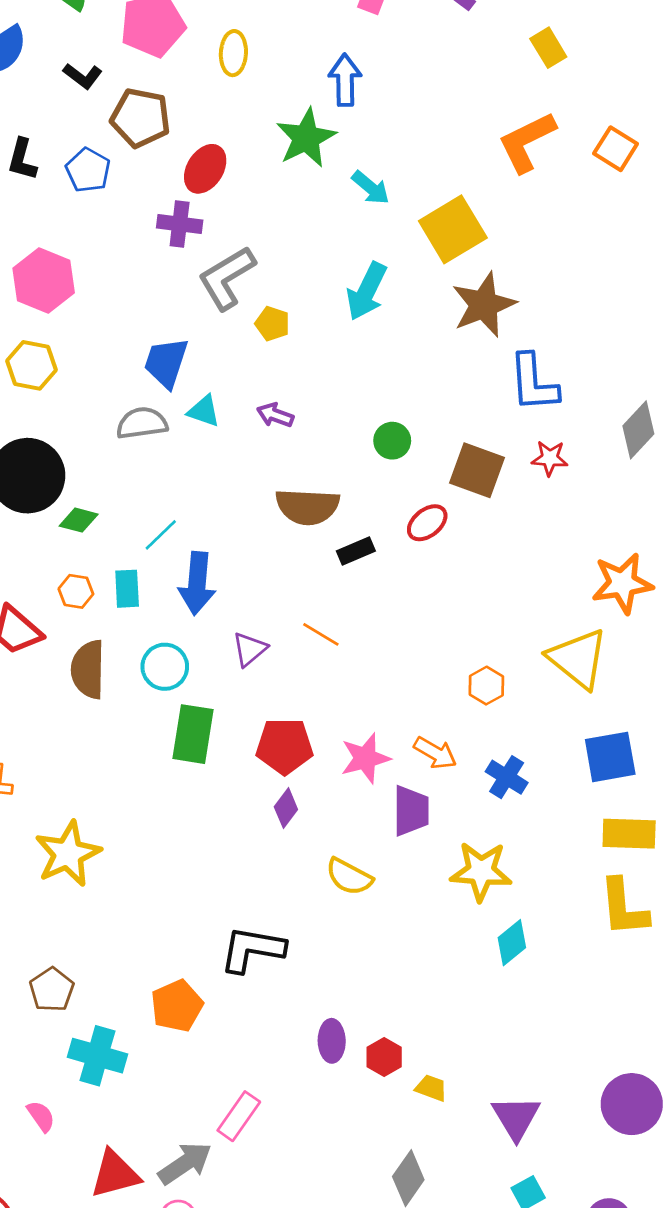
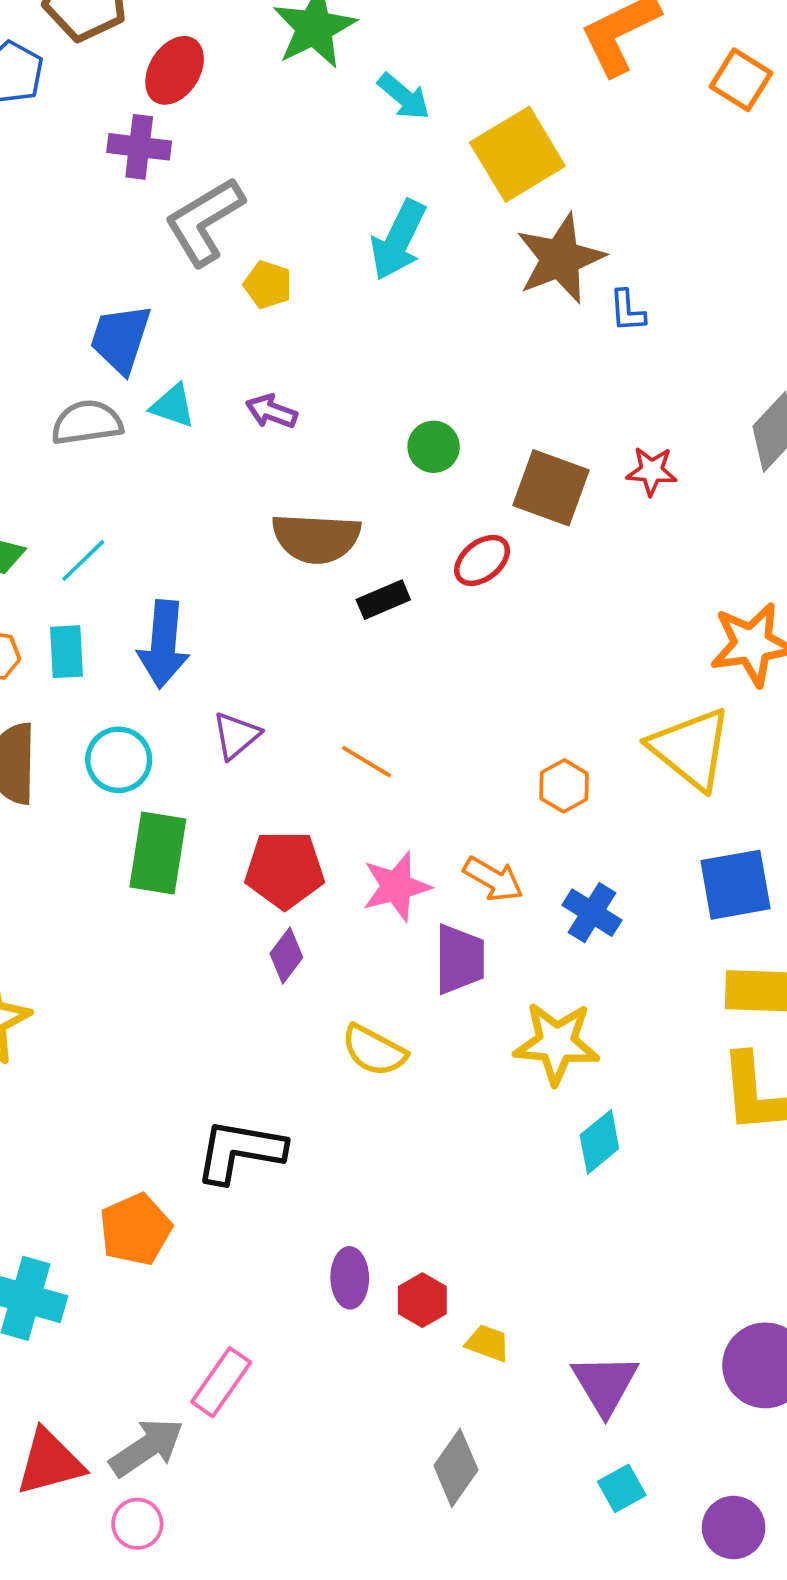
orange square: (616, 149) -> (741, 80), moved
blue L-shape: (533, 383) -> (627, 311), moved, size x0.5
cyan line: (161, 535) -> (83, 560), moved
orange line: (321, 634) -> (367, 762), moved

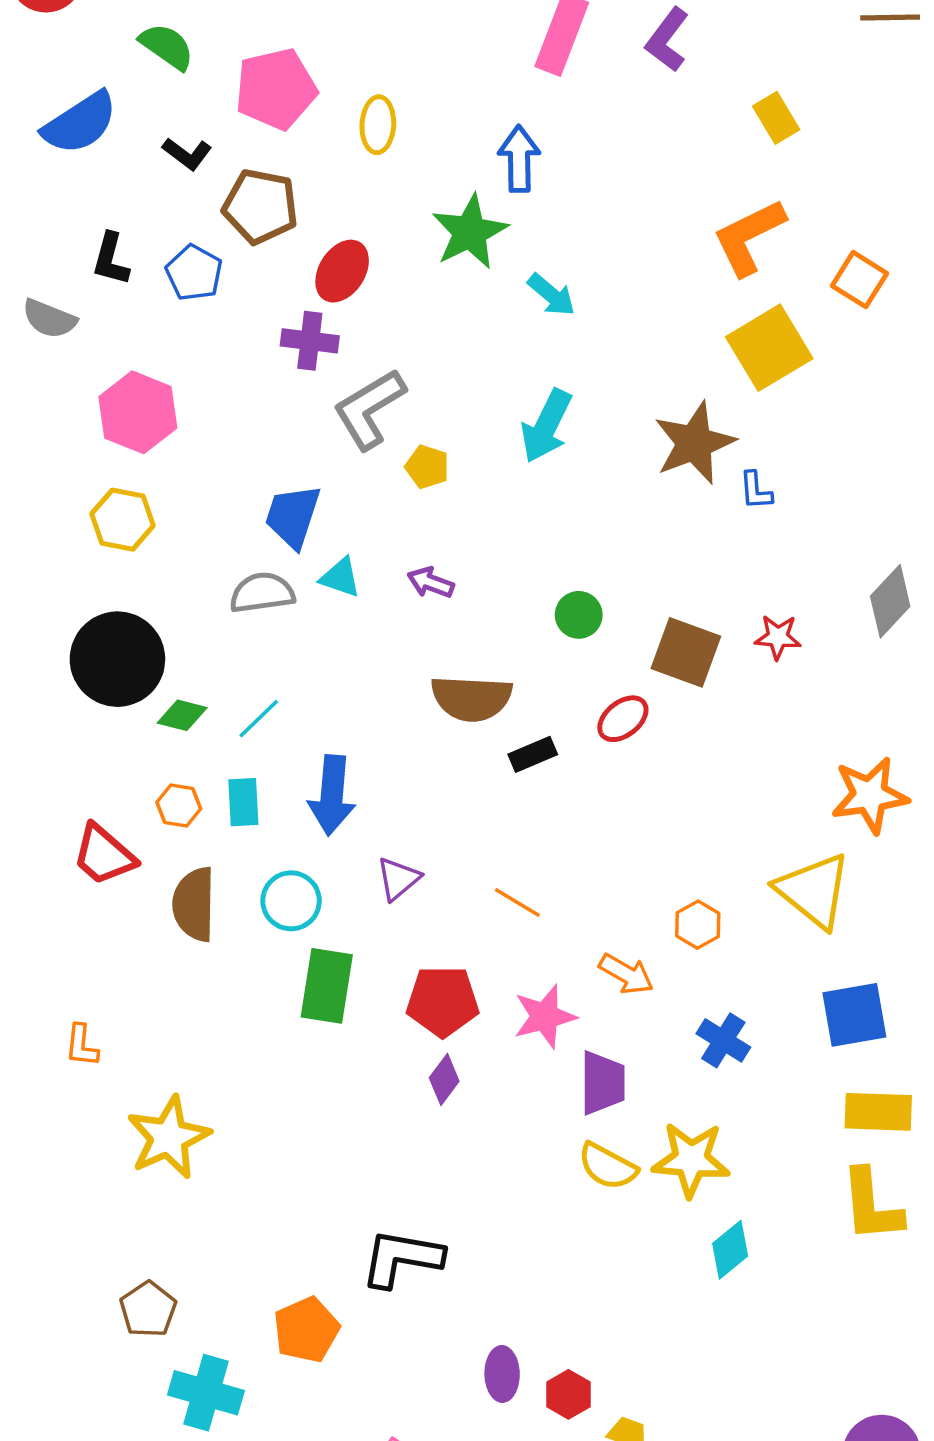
yellow square: (517, 154) -> (769, 348), moved
orange arrow: (493, 879) -> (626, 974), moved
yellow semicircle: (374, 1050) -> (608, 1166), moved

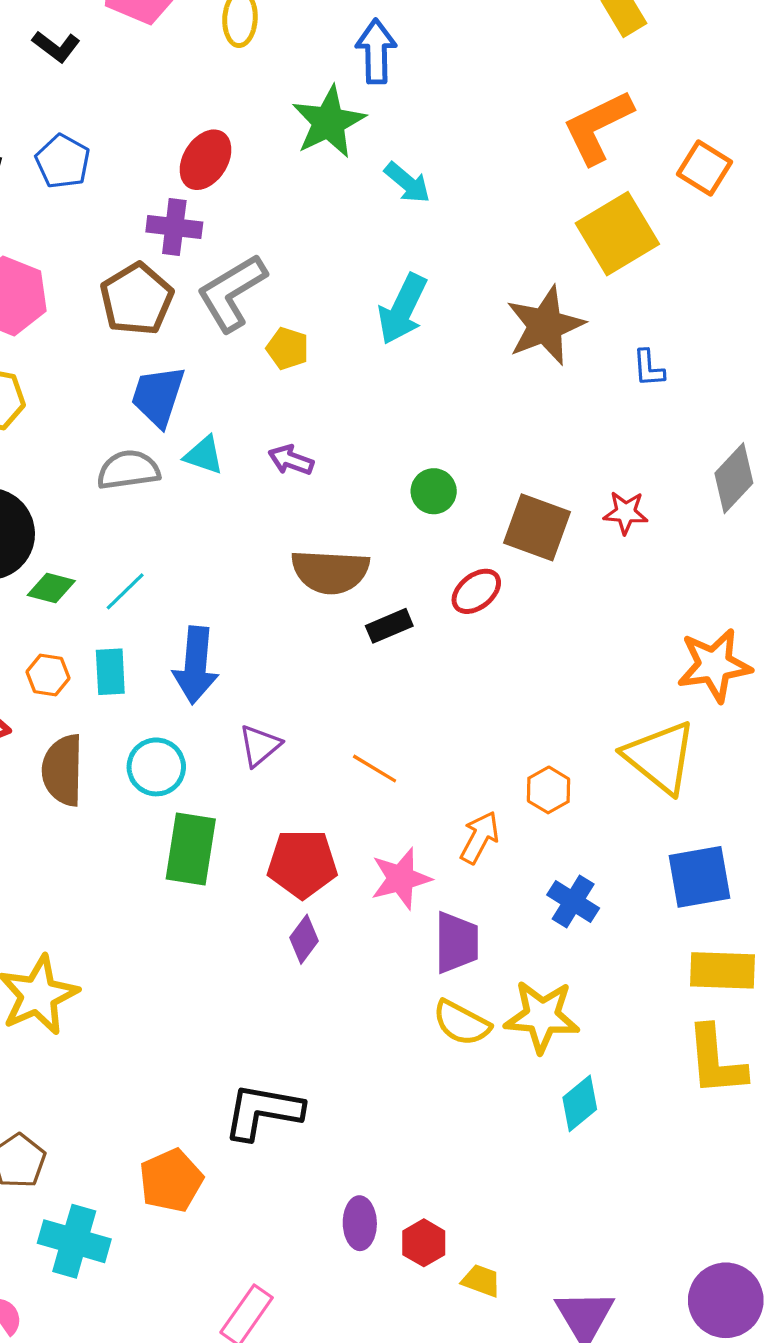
brown pentagon: (260, 206) -> (137, 299), moved, turned 30
blue L-shape: (756, 491) -> (649, 368), moved
orange arrow: (626, 974) -> (480, 837), turned -92

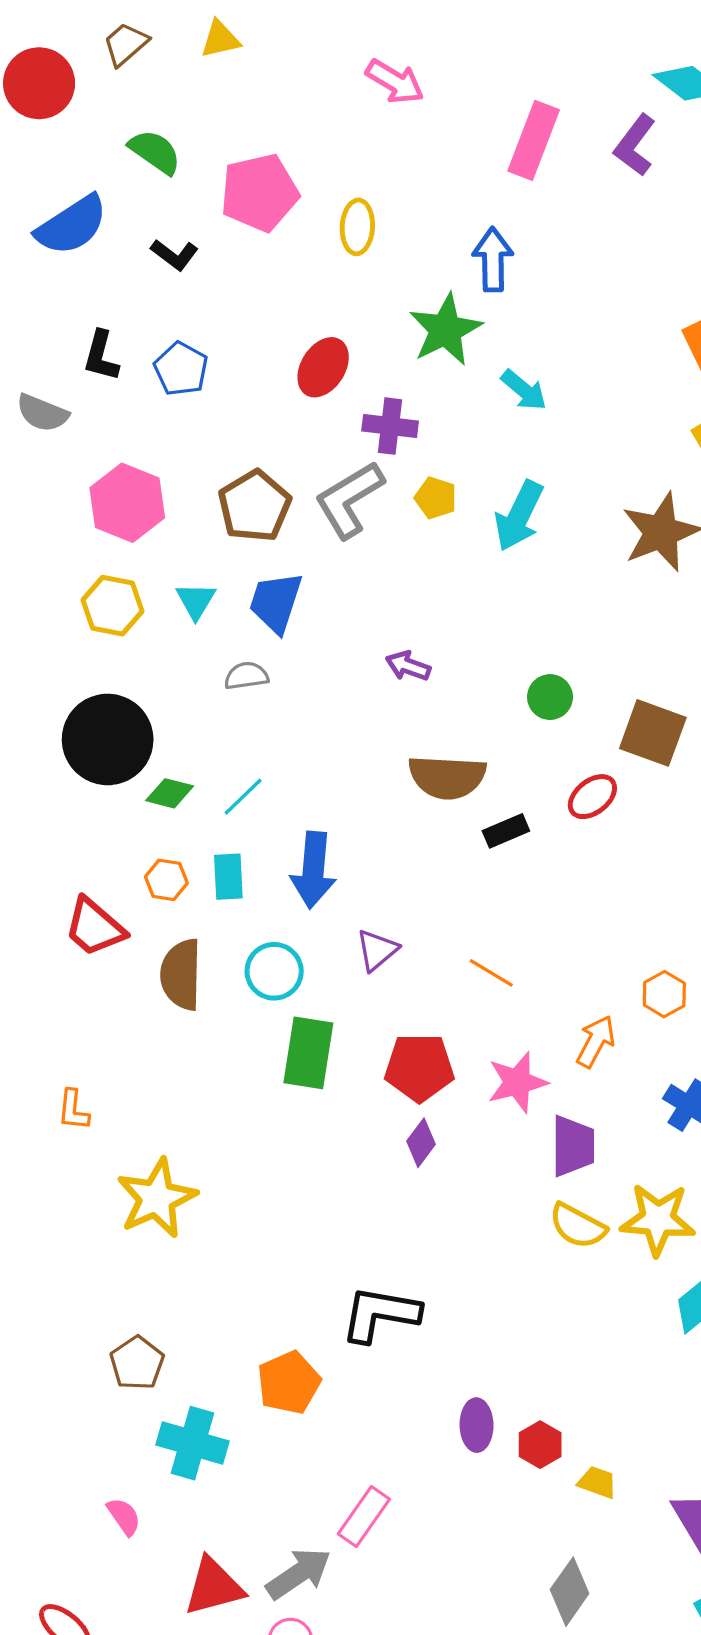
purple cross: (174, 227) -> (390, 426), moved
yellow pentagon: (288, 348) -> (436, 498), moved
cyan triangle: (204, 455) -> (196, 601), moved, turned 42
gray semicircle: (128, 470) -> (246, 676), size x0.7

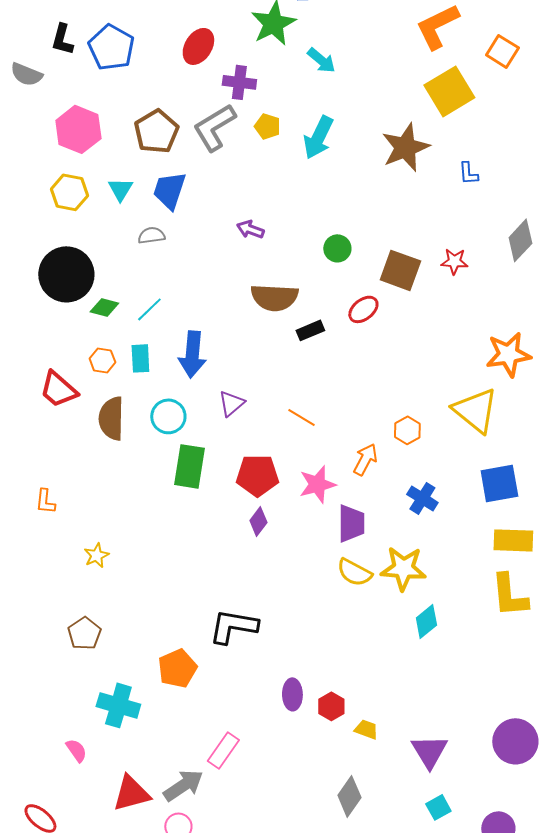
blue pentagon: (181, 369) -> (111, 47), size x1.4
yellow star: (157, 1198) -> (96, 555), size x0.5
brown pentagon: (137, 1363) -> (84, 633), moved

